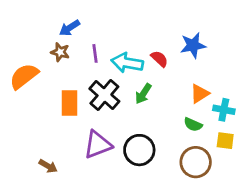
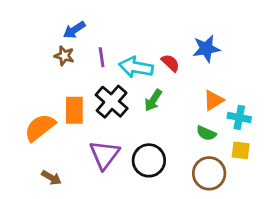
orange semicircle: (24, 76) -> (40, 127), moved
purple triangle: (98, 145) -> (104, 155), turned -32

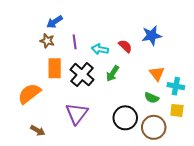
cyan arrow: (136, 67) -> (100, 49), size x0.7
orange triangle: (213, 100) -> (157, 74), turned -35
orange rectangle: (74, 110) -> (55, 68), moved
black circle: (149, 160) -> (125, 118), moved

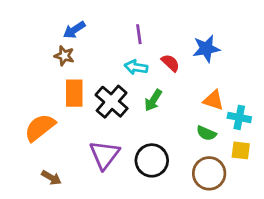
purple line: (75, 42) -> (139, 34), moved
orange triangle: (157, 74) -> (213, 100), turned -35
black circle: (125, 118) -> (152, 160), moved

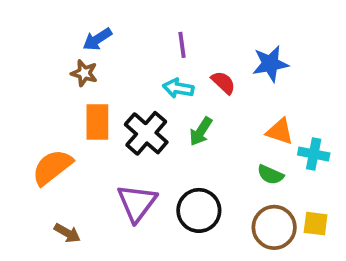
yellow square: (241, 150) -> (316, 224), moved

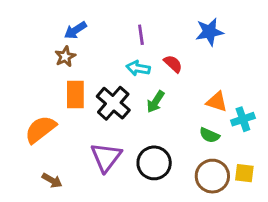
blue star: (270, 64) -> (209, 32), moved
brown star: (84, 73) -> (65, 57), turned 30
cyan cross: (314, 154) -> (243, 119), turned -30

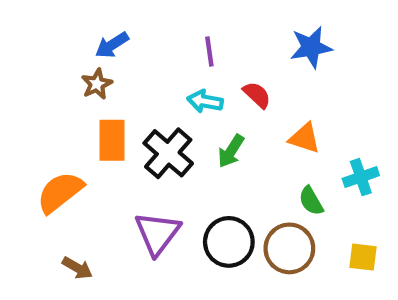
orange triangle: (217, 102) -> (305, 138), moved
green semicircle: (209, 135) -> (311, 201), turned 36
brown circle: (212, 176) -> (289, 248), moved

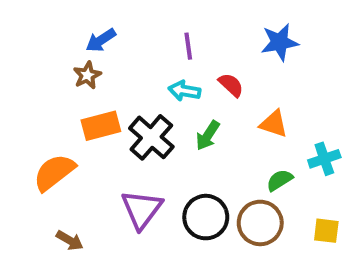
orange rectangle: (112, 140) -> (101, 126), turned 75
green semicircle: (311, 201) -> (280, 180), turned 88

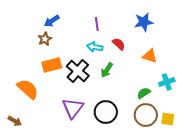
orange triangle: (274, 124) -> (150, 56), moved
orange semicircle: (54, 172) -> (28, 89), turned 80
brown circle: (260, 223) -> (146, 115), moved
brown arrow: (70, 240) -> (15, 121), moved

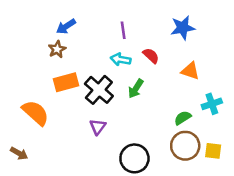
purple triangle: (73, 108) -> (98, 127), moved, size x0.6
black circle: (106, 112) -> (134, 158), moved

